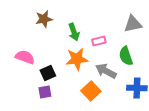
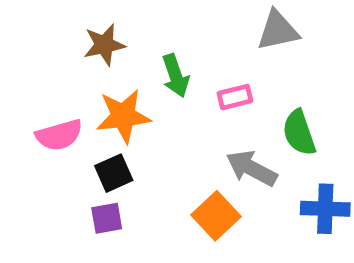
gray triangle: (133, 24) -> (278, 31), moved
pink semicircle: (25, 57) -> (59, 135), turned 144
orange star: (77, 59) -> (123, 116), moved

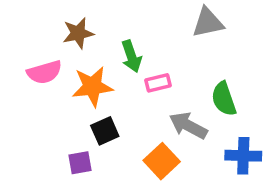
pink rectangle: (235, 97) -> (158, 83), moved
pink semicircle: (59, 135) -> (44, 72), moved
black square: (114, 173) -> (105, 131), moved

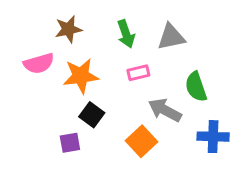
gray triangle: (208, 23) -> (171, 37), moved
green arrow: (131, 56) -> (126, 34), moved
black square: (105, 131) -> (92, 115), turned -30

